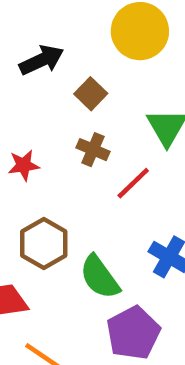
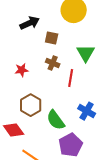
brown square: (91, 94) -> (52, 38), turned -32
red line: (133, 183) -> (71, 78), turned -36

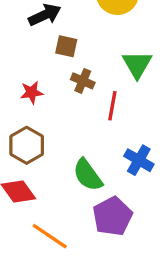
brown square: (52, 38) -> (66, 46), moved
brown hexagon: (31, 105) -> (27, 145), moved

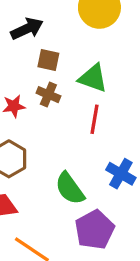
green triangle: (137, 64) -> (93, 78), moved, turned -40
brown cross: (83, 81) -> (48, 95), moved

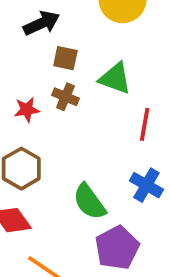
red line: (95, 119) -> (145, 124), moved

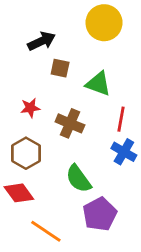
brown cross: (65, 97) -> (70, 123), moved, size x1.4
blue cross: (146, 185) -> (124, 152), moved

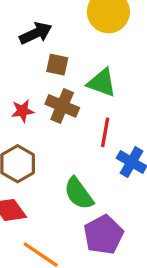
red line: (121, 119) -> (105, 132), moved
brown cross: (70, 123) -> (62, 106), moved

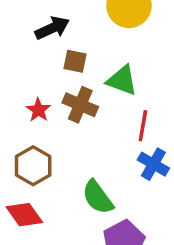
red star: (23, 111) -> (38, 110), turned -30
red line: (105, 132) -> (143, 126), moved

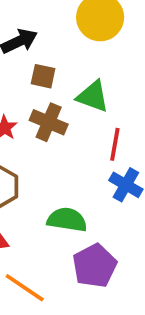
green semicircle: (98, 197) -> (67, 220), turned 135

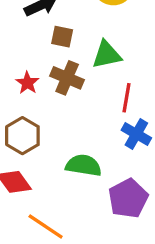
green triangle: (93, 96) -> (107, 55), turned -32
purple pentagon: (95, 266) -> (128, 198), moved

